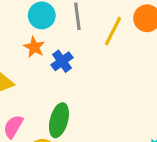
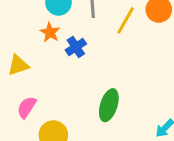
green ellipse: (59, 120) -> (109, 105), moved

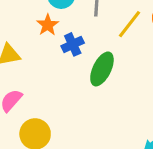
green ellipse: (109, 105) -> (102, 69), moved

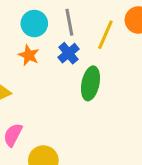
blue cross: (73, 44) -> (68, 53), moved

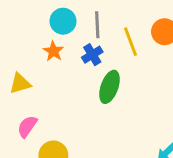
yellow line: (105, 35) -> (131, 42), turned -52

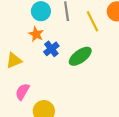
blue cross: (92, 55) -> (51, 49), moved
green ellipse: (110, 87) -> (80, 56), turned 40

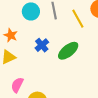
orange star: (36, 34) -> (11, 35), moved

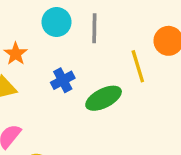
yellow line: (78, 19) -> (138, 66), moved

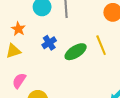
yellow line: (138, 66) -> (101, 45), moved

